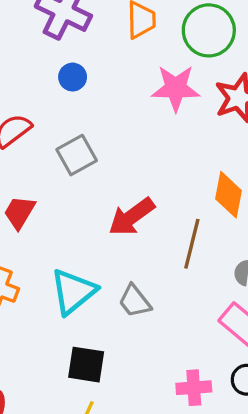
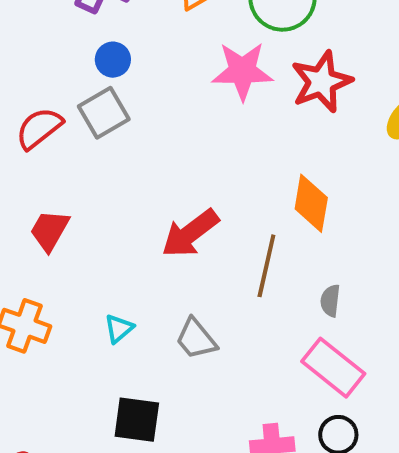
gray square: (77, 155) -> (104, 113), moved
cyan triangle: (73, 292) -> (119, 328), size x0.5

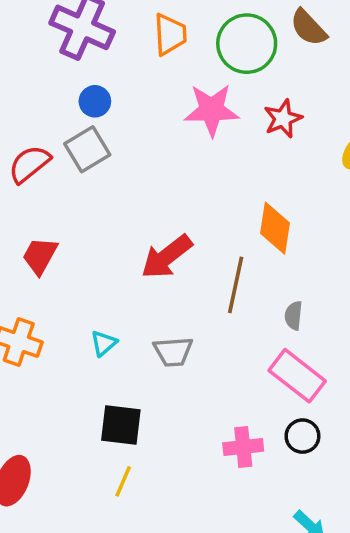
red star: (322, 82) -> (283, 119), size x0.7
gray trapezoid: (196, 339) -> (173, 352), turned -54

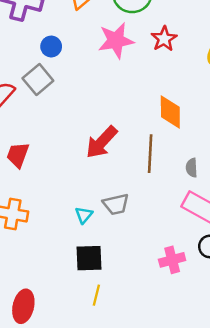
blue circle: (95, 101) -> (51, 47), moved
cyan triangle: (104, 343) -> (84, 215), moved

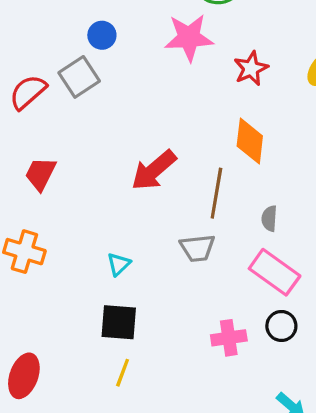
red star: (164, 39) -> (251, 68), moved
gray trapezoid: (116, 204) -> (197, 248), moved

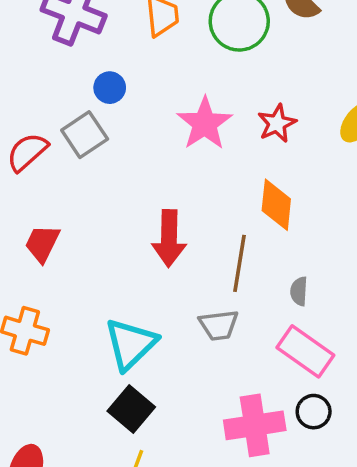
pink star: (189, 38) -> (205, 124), moved, turned -30
red arrow: (154, 170) -> (169, 238), turned -48
cyan triangle: (119, 264) -> (131, 344), size x2.0
black square: (119, 322) -> (131, 409), turned 36
pink cross: (229, 338) -> (255, 425), size x1.5

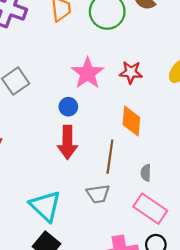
blue circle: (110, 88) -> (68, 107), moved
red star: (277, 123) -> (131, 72), turned 30
cyan triangle: (131, 344) -> (45, 206), turned -32

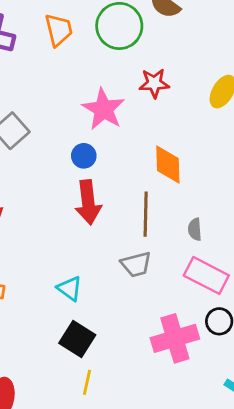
red star: (131, 72) -> (154, 83), moved
cyan triangle: (45, 206) -> (70, 289), size x0.6

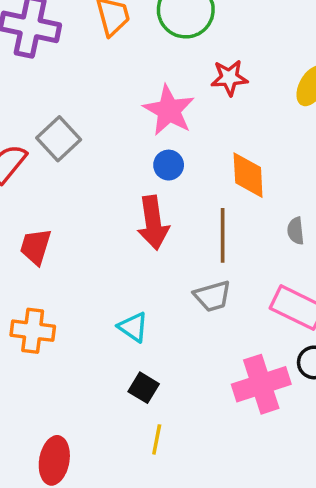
blue circle: (84, 156) -> (169, 165), moved
gray semicircle: (195, 229) -> (296, 231), moved
black square: (77, 339) -> (144, 388), size x0.7

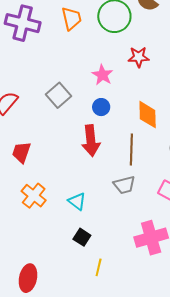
pink star: (169, 110) -> (102, 75), size x0.7
gray square: (59, 139) -> (58, 95), moved
orange cross: (33, 331) -> (34, 196), moved, turned 30
yellow line: (157, 439) -> (99, 267), moved

